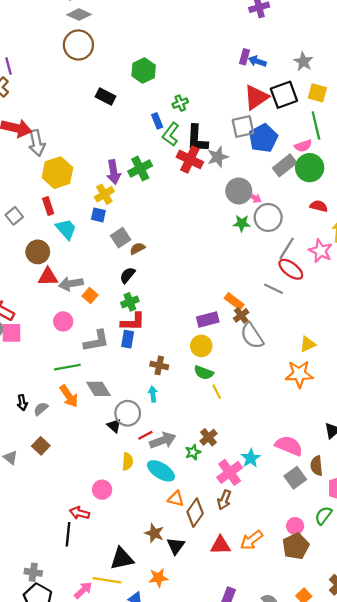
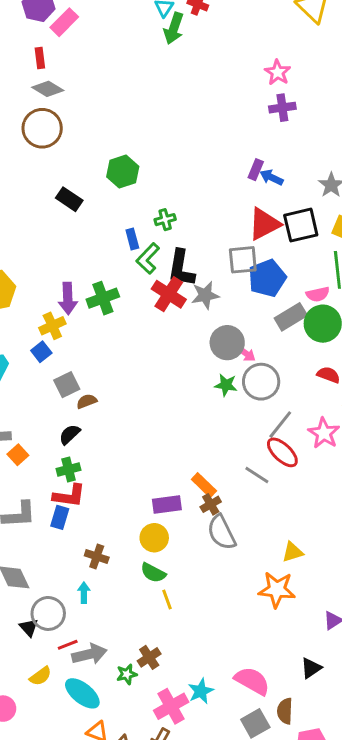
blue square: (98, 215) -> (41, 352), turned 32
yellow semicircle: (128, 462) -> (41, 676), turned 42

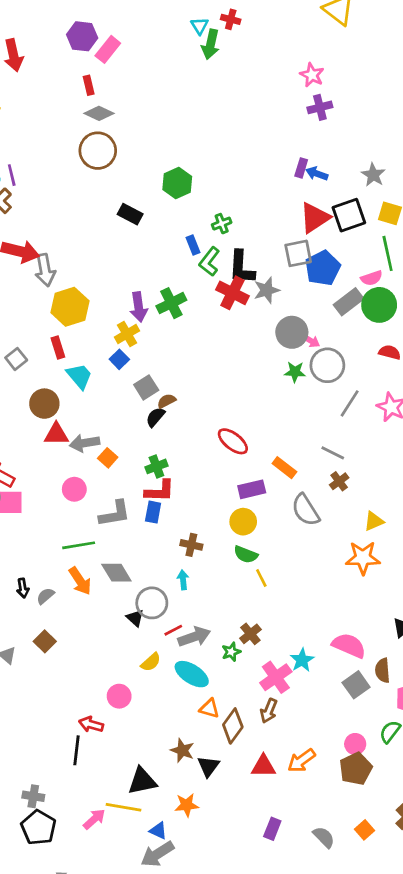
black semicircle: (70, 434) -> (155, 417), moved
red ellipse: (282, 452) -> (233, 441), moved
brown cross: (211, 504) -> (339, 481), moved

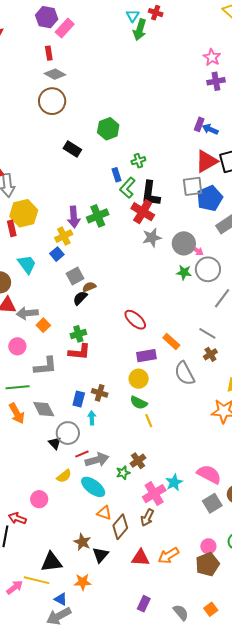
gray star: (267, 290) -> (152, 238), moved
red rectangle: (58, 348) -> (12, 228), moved
blue rectangle: (153, 512) -> (79, 399), moved

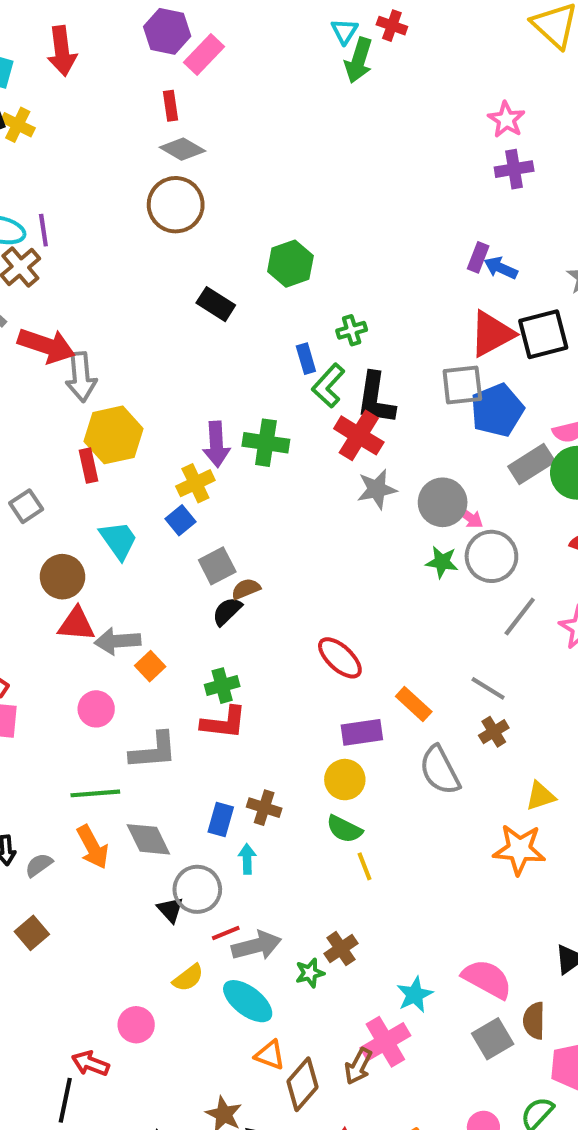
green cross: (98, 216) -> (266, 443), turned 30
pink cross: (154, 494) -> (385, 1042), moved

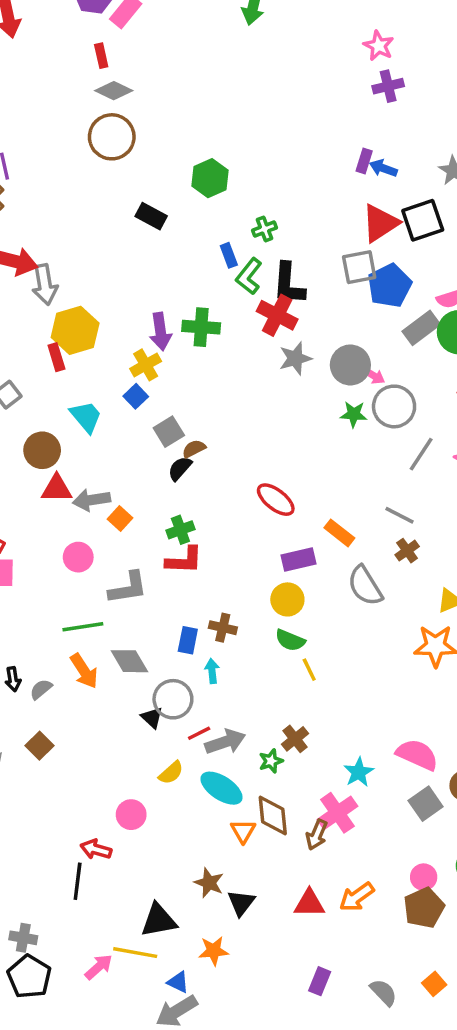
orange triangle: (270, 1055) -> (243, 831), turned 44
brown diamond: (302, 1084) -> (273, 815), moved, turned -42

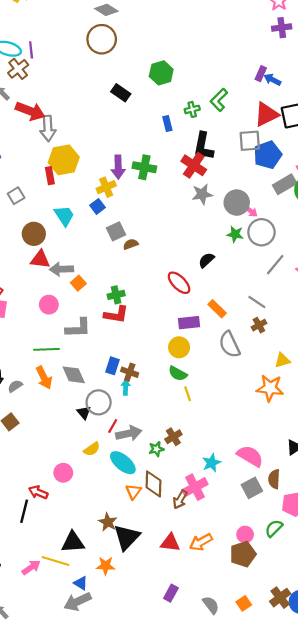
green L-shape: (249, 276) -> (219, 100), moved
black semicircle: (180, 468) -> (206, 260), moved
brown cross: (223, 628) -> (130, 372), moved
red line: (199, 733) -> (113, 426), turned -40
black triangle: (241, 903) -> (127, 537), size x1.5

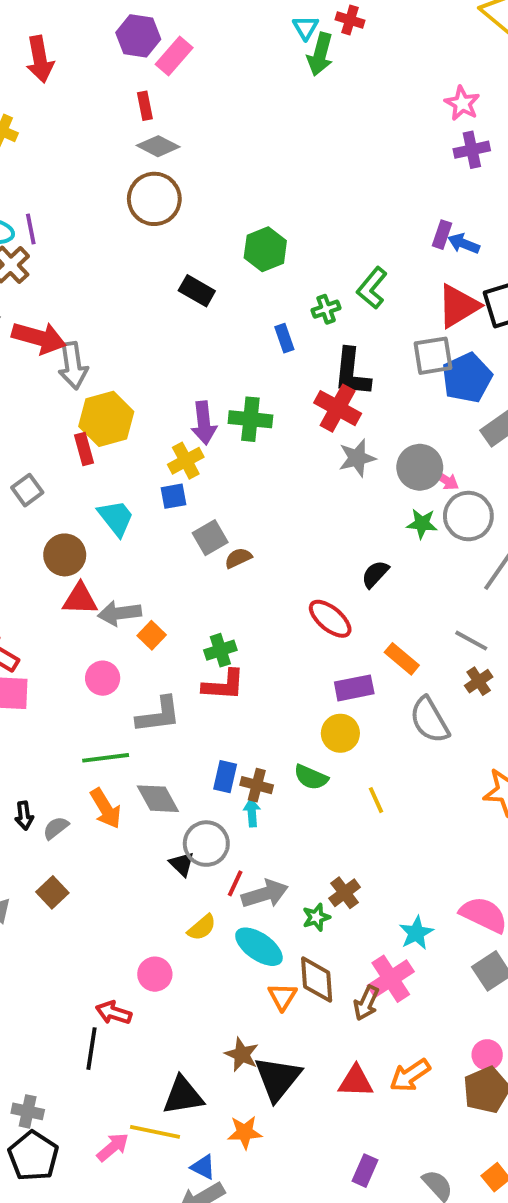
blue square: (98, 206) -> (174, 496), turned 32
green semicircle: (178, 374) -> (311, 777), moved
yellow line: (188, 394) -> (376, 800), moved

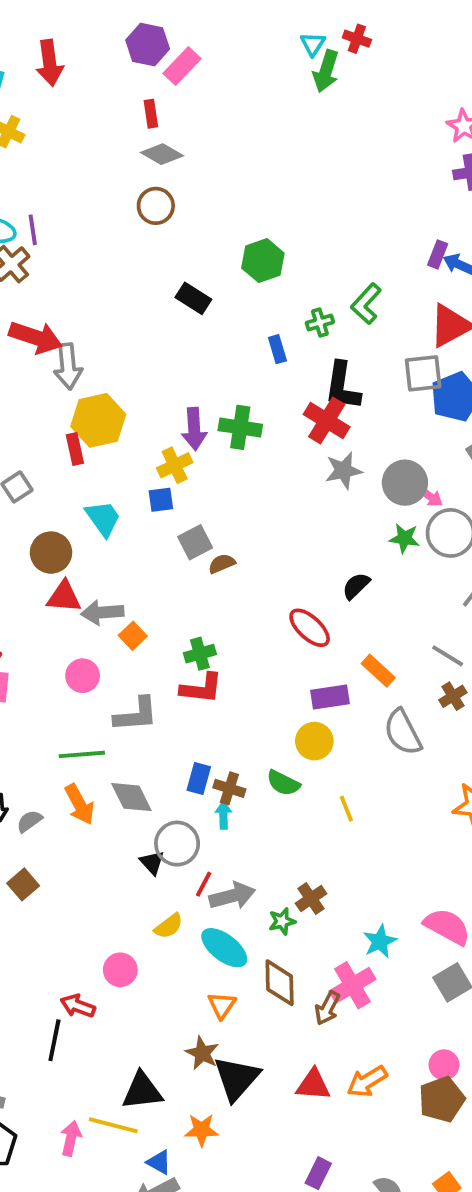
brown circle: (154, 199) -> (156, 206), size x0.7
orange triangle: (282, 996) -> (222, 1005), moved
pink arrow: (113, 1147) -> (71, 1138), turned -40

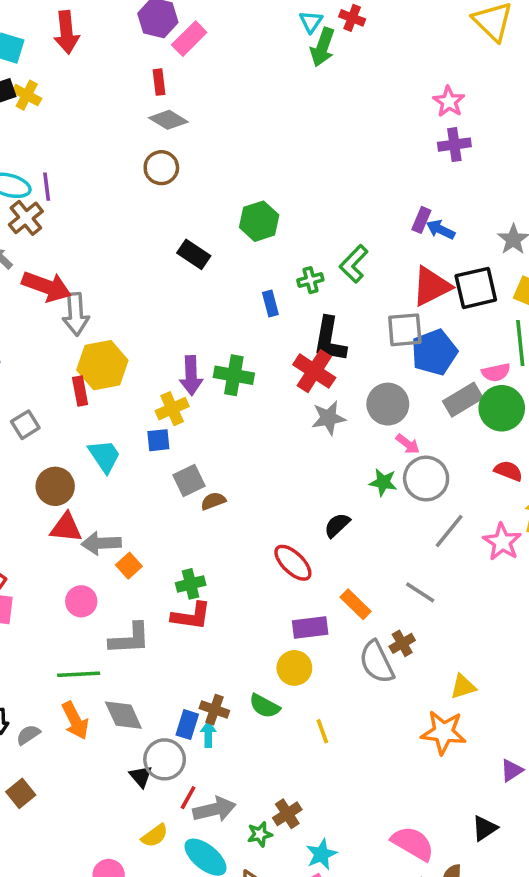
gray circle: (405, 483) -> (388, 404), moved
brown cross: (453, 696) -> (402, 643), moved
blue rectangle: (199, 778) -> (187, 725), moved
cyan star: (380, 941) -> (321, 854), moved

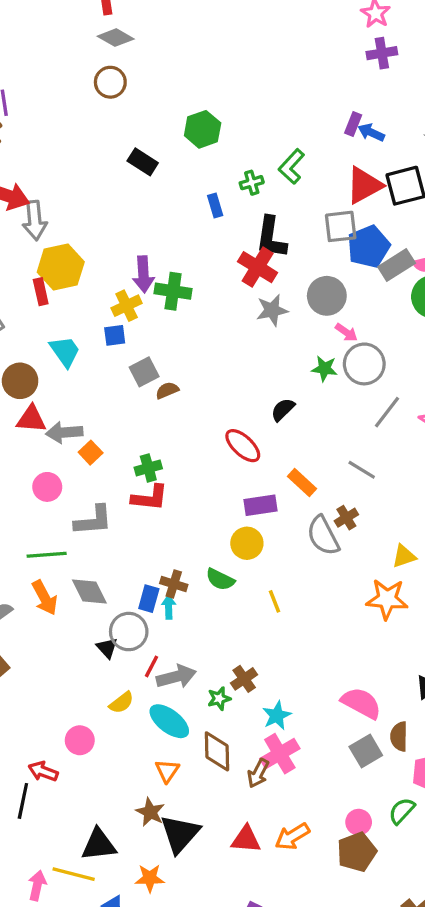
green cross: (234, 375) -> (173, 291), moved
gray rectangle: (463, 400) -> (397, 265), moved

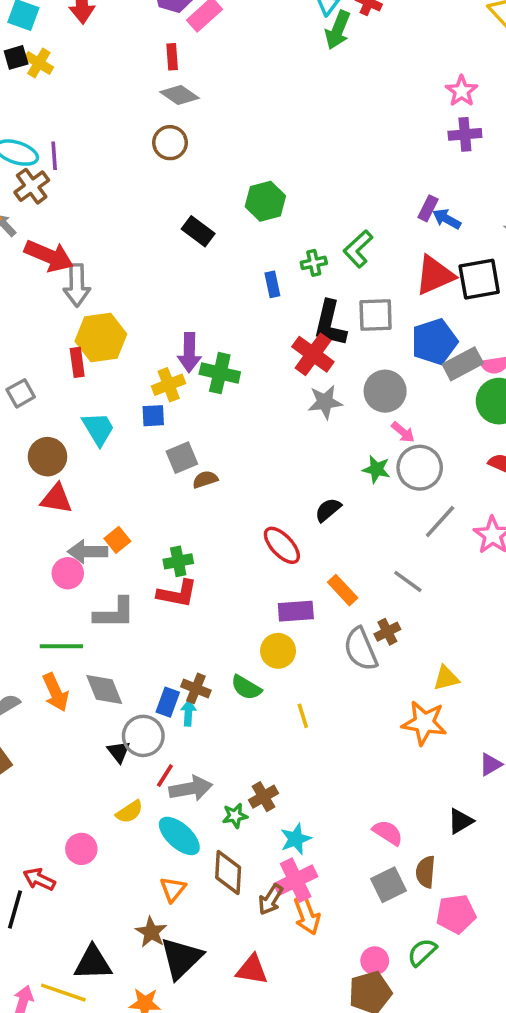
gray square: (341, 226) -> (376, 315), moved
gray arrow: (64, 432) -> (88, 552), moved
pink semicircle: (361, 703) -> (388, 833), size x0.7
orange arrow: (292, 836) -> (307, 915), moved, turned -84

